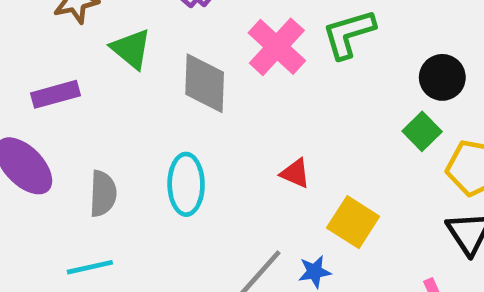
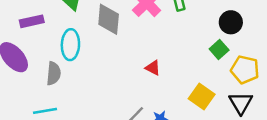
cyan ellipse: (186, 184) -> (70, 45), moved
yellow square: (353, 222) -> (202, 96), moved

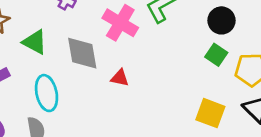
red triangle: (153, 68) -> (120, 78), moved

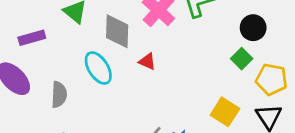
cyan ellipse: (47, 93) -> (98, 68), moved, turned -32

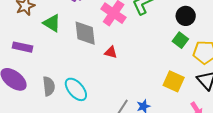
purple rectangle: (32, 38) -> (23, 47), turned 36
cyan ellipse: (98, 68) -> (76, 89), moved

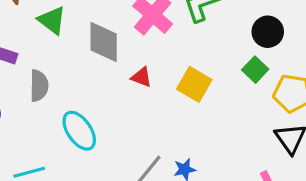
yellow square: (174, 81) -> (194, 84), moved
gray semicircle: (49, 86) -> (39, 86), moved

